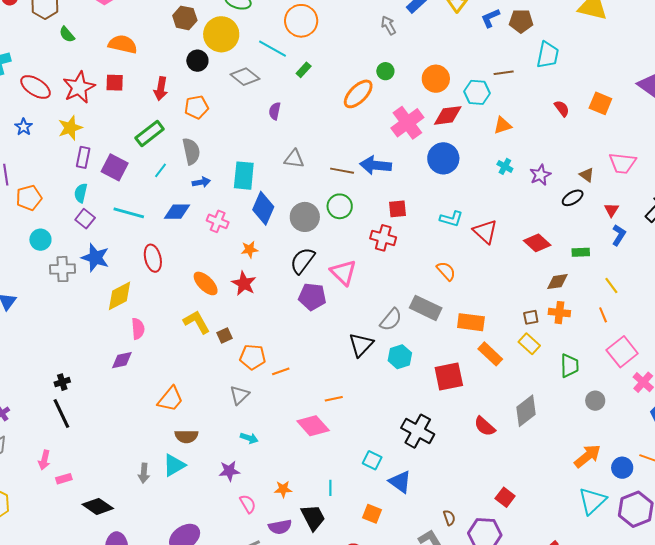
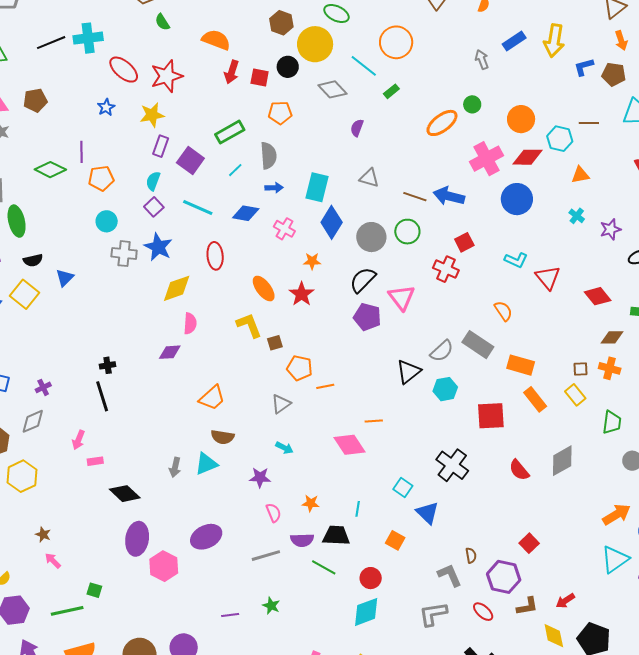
red square: (115, 83) -> (260, 77), moved
red arrow: (161, 89) -> (232, 72), moved
red square: (398, 209) -> (464, 242), turned -30
black trapezoid: (313, 517) -> (336, 536), turned -68

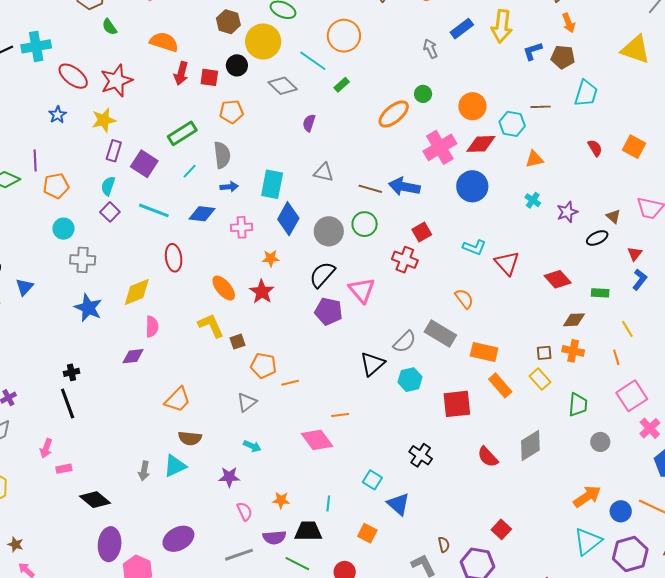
pink cross: (284, 229) -> (242, 227), turned -30
blue star: (158, 247) -> (88, 308), moved
black cross: (452, 465) -> (421, 455), size x0.7

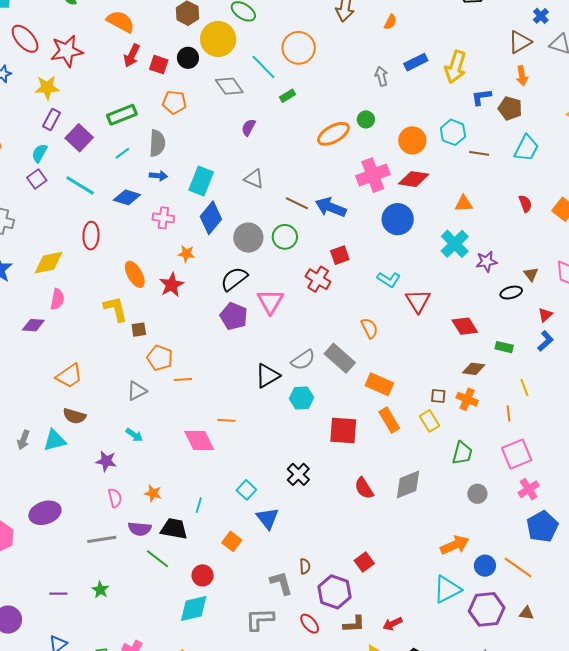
cyan hexagon: (512, 124) -> (453, 132), moved
cyan cross: (533, 200) -> (455, 244), size x1.8

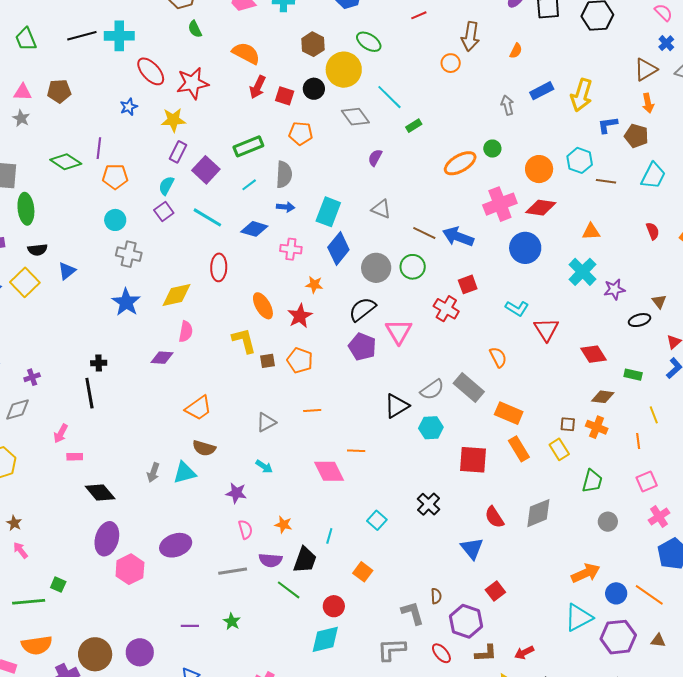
orange circle: (299, 48) -> (451, 63), moved, size x0.6
orange pentagon: (160, 358) -> (300, 360), moved
pink square: (517, 454) -> (647, 482), size x0.7
blue triangle: (268, 518) -> (472, 548), moved
black trapezoid: (174, 529) -> (305, 560), turned 100

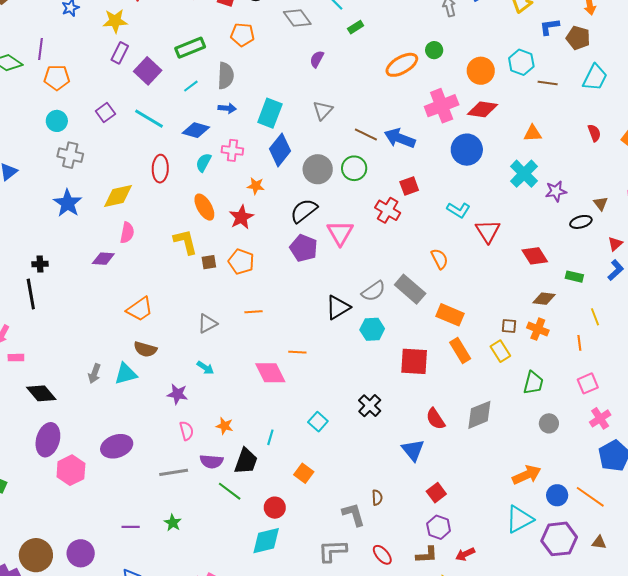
cyan semicircle: (166, 186) -> (204, 162), moved
gray triangle: (381, 209) -> (323, 110), turned 50
purple hexagon: (466, 621) -> (439, 527), moved, size x0.7

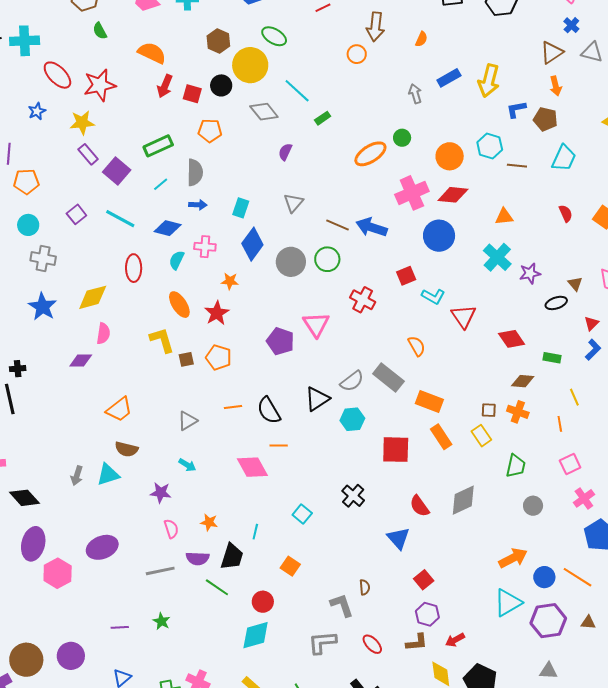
purple rectangle: (120, 53) -> (88, 154), turned -65
cyan rectangle: (270, 113) -> (241, 208), size x0.7
red square: (409, 186) -> (406, 276), moved
black semicircle: (304, 211) -> (269, 410), moved, turned -80

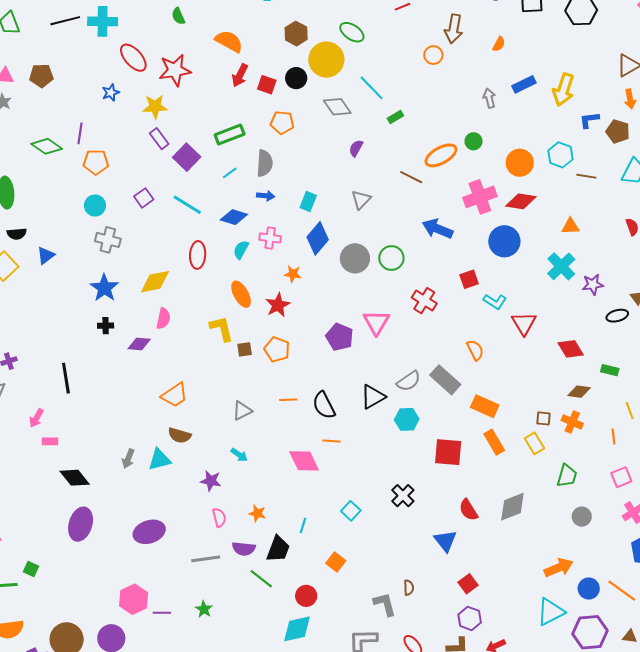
brown line: (338, 225) -> (411, 177), moved
black cross: (18, 369) -> (106, 326), moved
pink hexagon: (58, 573) -> (134, 599), moved

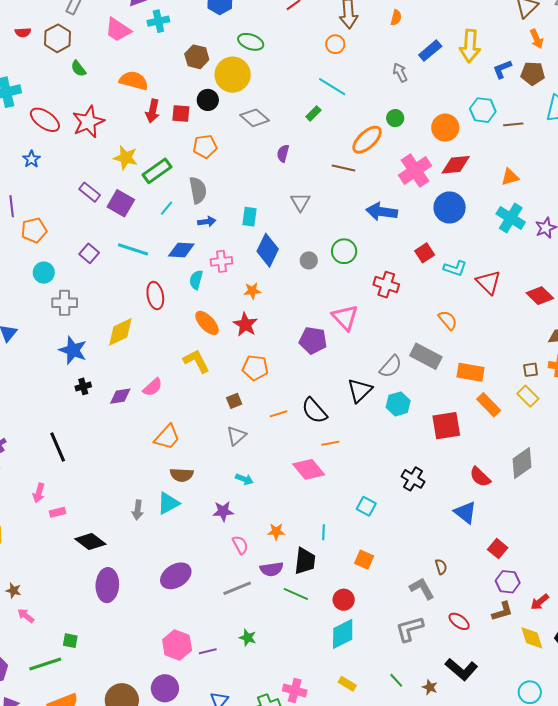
cyan line: (372, 88) -> (332, 87), moved
yellow star: (155, 107) -> (126, 158), moved, turned 30
gray circle: (355, 258) -> (309, 260), size x0.6
pink semicircle: (163, 318) -> (153, 387), moved, turned 50
brown square: (245, 349) -> (234, 401), moved

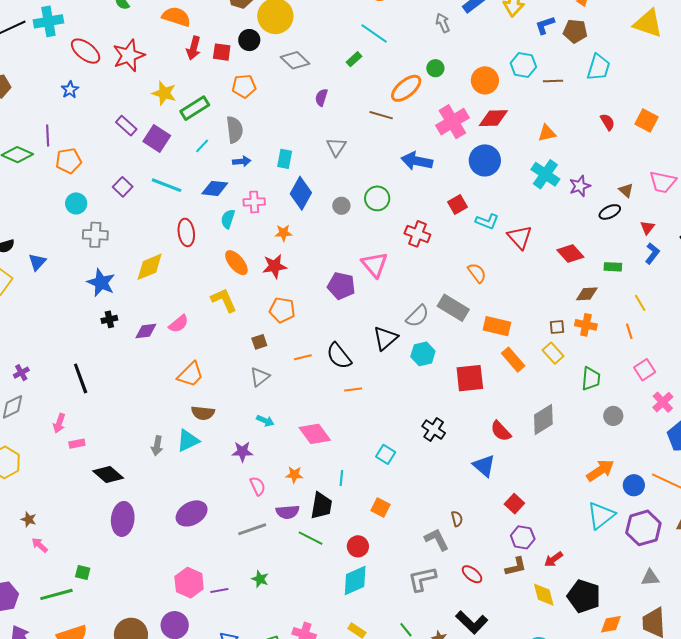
red star: (245, 324) -> (275, 266), turned 30
pink diamond: (309, 469) -> (315, 434), moved

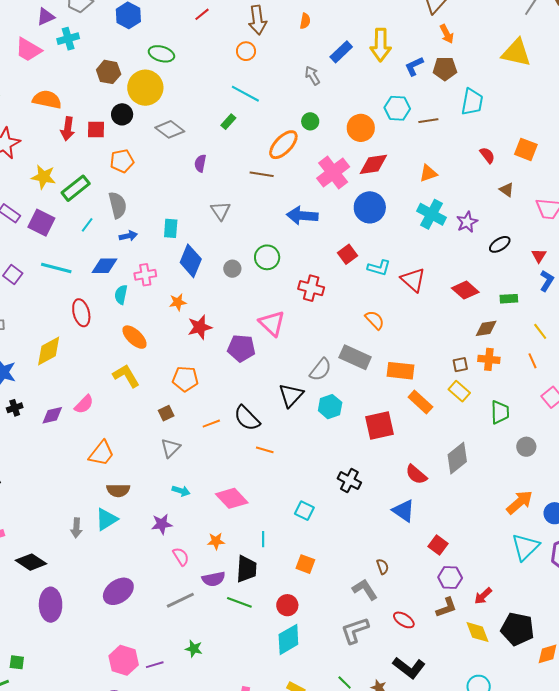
brown triangle: (626, 190) -> (507, 190), moved
red star: (275, 266) -> (200, 327), moved
orange line: (353, 389) -> (265, 450), turned 30

